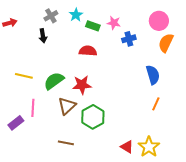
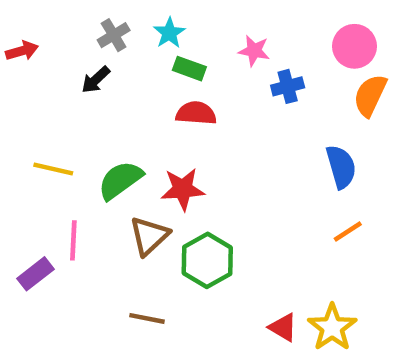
green rectangle: (93, 26) -> (189, 69), moved
black arrow: (43, 36) -> (96, 80), turned 56
orange line: (156, 104) -> (348, 231), turned 32

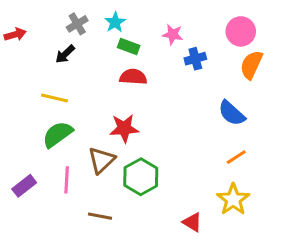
blue semicircle: (341, 167) -> (232, 113), turned 148
yellow line: (53, 169) -> (55, 98), moved
green semicircle: (120, 180) -> (58, 134), moved
pink line: (73, 240) -> (67, 180), moved
yellow star: (332, 327) -> (233, 199), moved

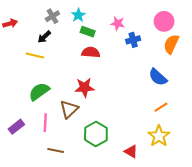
yellow line: (55, 98) -> (35, 55), moved
green hexagon: (141, 177) -> (96, 134), moved
brown line: (100, 216) -> (56, 150), moved

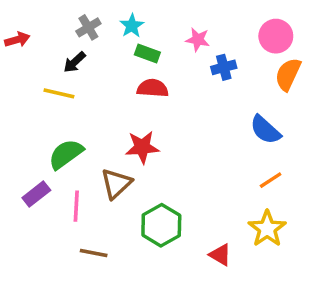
purple rectangle: (16, 127) -> (36, 194), moved

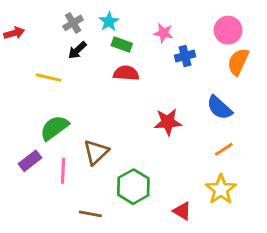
black arrow: (75, 62) -> (77, 50), moved
red star: (142, 147) -> (168, 122), moved
brown line: (94, 253) -> (90, 214), moved

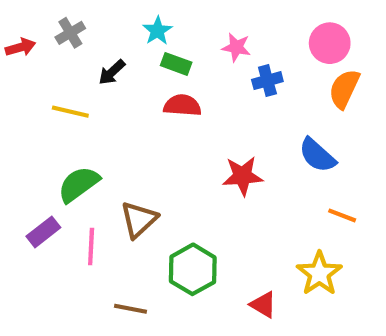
gray cross: (73, 23) -> (70, 33), moved
orange line: (224, 149) -> (342, 215), moved, turned 54

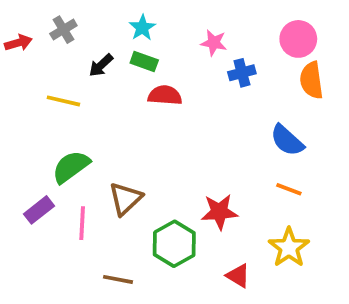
green rectangle: (176, 64) -> (144, 62), moved
orange semicircle: (344, 89) -> (311, 80), turned -33
red star: (243, 176) -> (219, 212), moved
orange line: (342, 215) -> (289, 189), moved

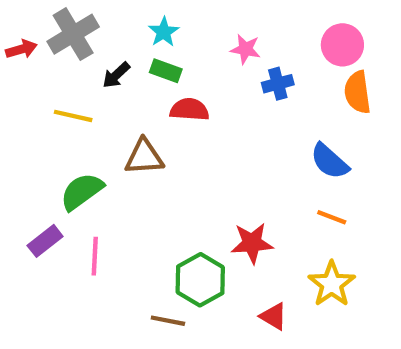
gray cross: (63, 30) -> (73, 34), size x1.6
brown triangle: (125, 199) -> (144, 157), moved, turned 39
brown line: (118, 279) -> (168, 321), moved

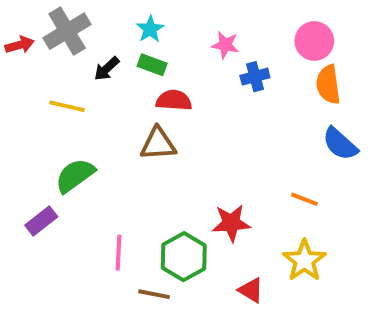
brown triangle: (144, 157) -> (158, 144), moved
blue semicircle: (330, 161) -> (340, 144), moved
pink line: (95, 256) -> (118, 253), moved

